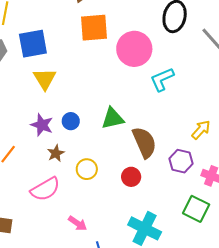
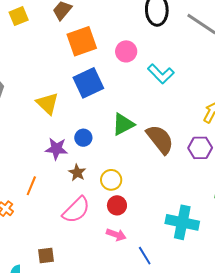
blue square: (33, 44) -> (88, 83), moved
pink circle: (134, 49) -> (126, 51), size x0.6
cyan L-shape: (162, 79) -> (161, 74), turned -96
red circle: (131, 177) -> (117, 205), moved

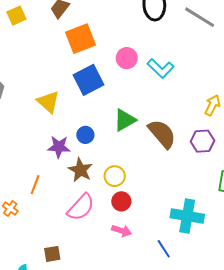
pink circle: (126, 51) -> (127, 58), moved
brown star: (77, 173) -> (80, 170), size x1.4
blue line: (145, 256) -> (164, 249), moved

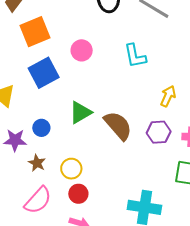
cyan L-shape: (161, 68) -> (135, 56), moved, turned 36
brown star: (80, 170) -> (37, 163), size x0.7

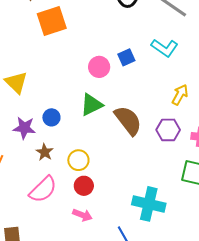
pink circle: (82, 50) -> (99, 67), moved
cyan L-shape: (135, 56) -> (165, 48), moved, turned -48
blue square: (44, 73) -> (126, 57), moved, size x0.6

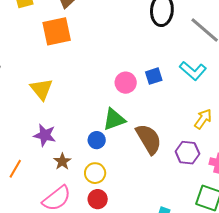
orange square: (52, 21) -> (57, 31), moved
blue circle: (51, 117) -> (97, 140), moved

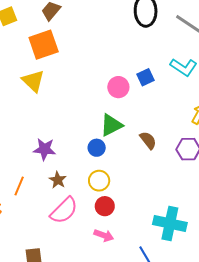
yellow triangle: (42, 89) -> (33, 81), moved
brown semicircle: (149, 139) -> (148, 140), size x0.6
brown star: (62, 162) -> (58, 180), moved

